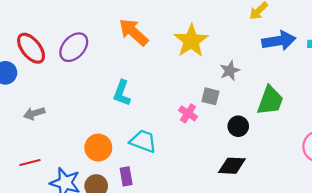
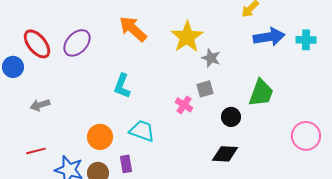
gray star: (230, 71) -> (211, 58), moved, turned -30
gray square: (210, 96) -> (205, 89), turned -30

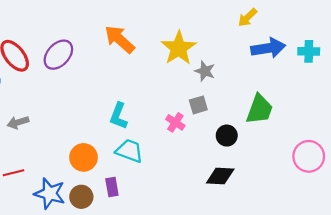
cyan L-shape: (122, 86) -> (119, 116), moved

